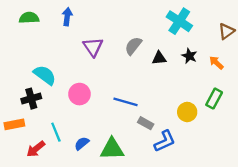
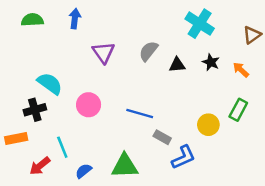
blue semicircle: (82, 143) -> (84, 171), moved

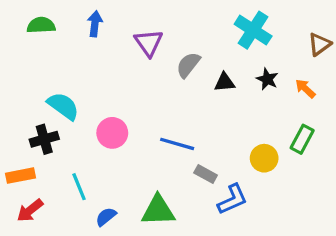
purple triangle: (103, 52) -> (149, 43), moved
red arrow: (40, 166) -> (30, 210), moved

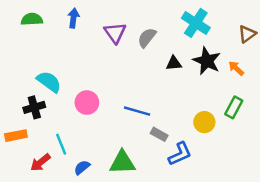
gray semicircle: (188, 65) -> (147, 38), moved
black star: (267, 79) -> (207, 61), size x1.6
red arrow: (30, 210) -> (40, 162), moved

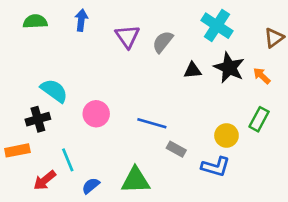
blue L-shape: (180, 154) -> (216, 167), moved, turned 40

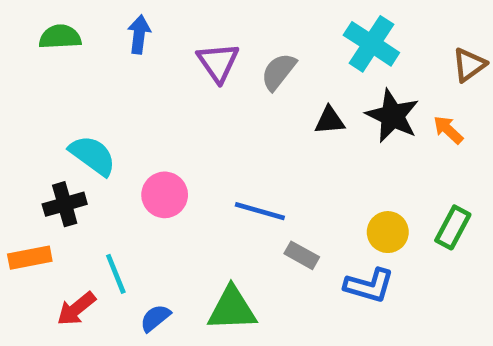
green rectangle: (259, 119) -> (453, 227), moved

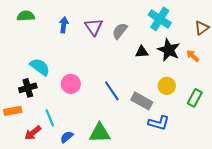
blue arrow: (139, 34) -> (64, 25), moved
blue line: (260, 211) -> (112, 91), turned 40
yellow circle: (388, 232) -> (167, 86), moved
gray rectangle: (302, 255) -> (142, 101), moved, size x1.5

